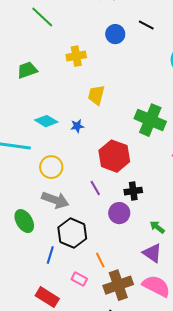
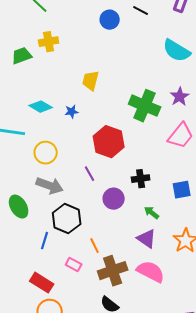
yellow cross: (76, 56) -> (49, 42), moved
black cross: (133, 191) -> (141, 179), moved

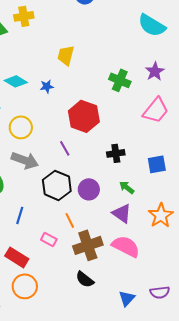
green cross: (145, 106) -> (120, 80), size x0.7
purple circle: (114, 199) -> (89, 189), moved
black hexagon: (67, 219) -> (57, 185), moved

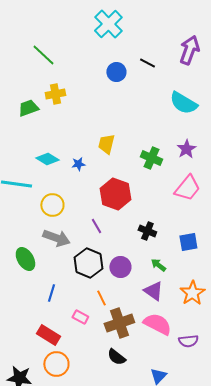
yellow trapezoid: (66, 55) -> (106, 144), moved
black cross: (116, 153) -> (147, 231), turned 30
purple semicircle: (160, 292) -> (188, 341), moved

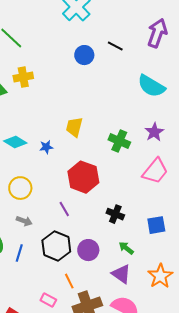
gray arrow: (56, 238) -> (24, 221), size x0.6
blue line: (51, 293) -> (19, 253), moved

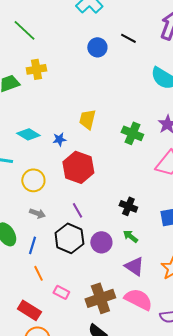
red hexagon: (83, 177) -> (78, 167), moved
purple line: (64, 209) -> (77, 210), moved
green arrow: (126, 248) -> (130, 236), moved
orange line: (69, 281) -> (38, 273), moved

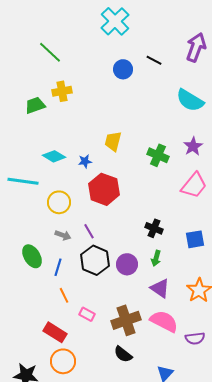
purple line: (77, 210) -> (89, 231), moved
green arrow: (130, 236) -> (156, 258), turned -112

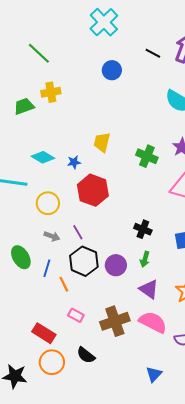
black line: (154, 60) -> (153, 53), moved
orange line: (64, 295) -> (64, 284), moved
black semicircle: (123, 354) -> (86, 355), moved

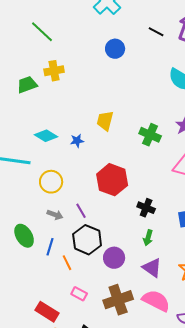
red hexagon: (93, 190) -> (112, 180), moved
purple circle: (116, 265) -> (114, 258), moved

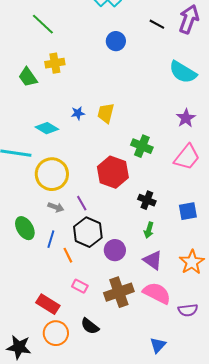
green trapezoid: (27, 85) -> (28, 77), turned -105
green cross: (150, 135) -> (142, 146), moved
blue star: (77, 141) -> (78, 113), moved
yellow circle: (51, 182) -> (52, 174), size x1.4

